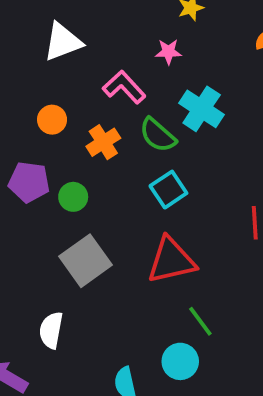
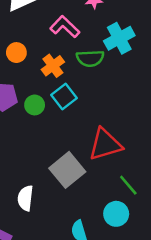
cyan cross: (202, 109) -> (119, 38), turned 32
green semicircle: (158, 135) -> (90, 58), turned -40
cyan square: (168, 190) -> (64, 96), moved
gray square: (86, 261) -> (67, 170), moved

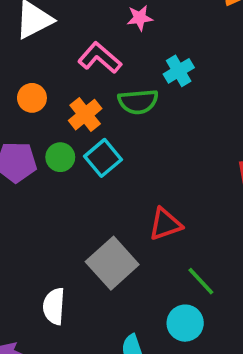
cyan cross: (119, 38) -> (179, 71), size x0.7
green circle: (35, 105) -> (60, 157), moved
red triangle: (105, 144) -> (165, 224), size x0.7

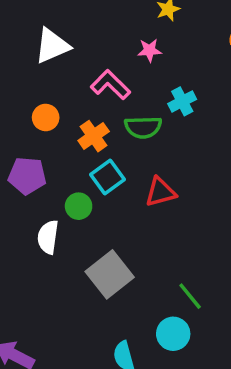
green circle: (60, 157) -> (79, 206), moved
red triangle: (165, 224) -> (160, 192), moved
white semicircle: (54, 306) -> (48, 237), moved

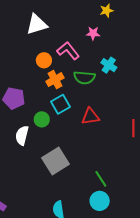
cyan cross: (182, 101) -> (109, 65), turned -35
orange circle: (46, 117) -> (44, 60), moved
cyan circle: (173, 334) -> (100, 201), moved

